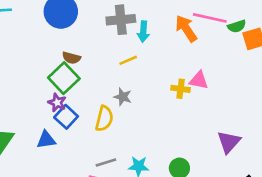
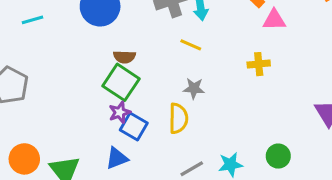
yellow line: (128, 60) -> (191, 45), turned 60
pink triangle: (199, 80) -> (274, 20), moved
purple star: (57, 103) -> (120, 112), turned -30

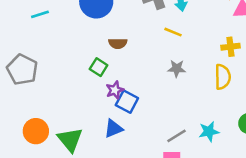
green square: (121, 82) -> (99, 67), moved, size x0.6
yellow semicircle: (178, 118) -> (223, 77), moved

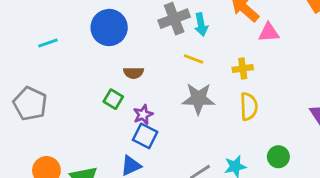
yellow cross: (230, 47) -> (243, 68), moved
gray star: (177, 69) -> (198, 99), size x1.6
purple star: (115, 90) -> (143, 115), moved

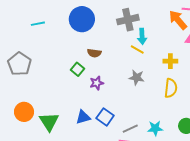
cyan arrow: (201, 24) -> (142, 36), moved
gray star: (198, 99) -> (137, 78), size x0.7
blue square: (145, 136) -> (105, 117), moved

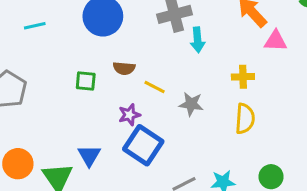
yellow line: (137, 49) -> (155, 87), moved
green square: (77, 69) -> (86, 81), moved, turned -32
blue triangle: (83, 117) -> (89, 156), moved, turned -42
blue square: (105, 117) -> (143, 145), moved, size x1.4

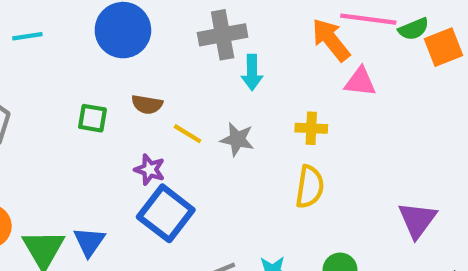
gray star: (191, 104) -> (237, 139), moved
purple star: (129, 115) -> (150, 170), turned 30
blue triangle: (89, 156) -> (89, 242), moved

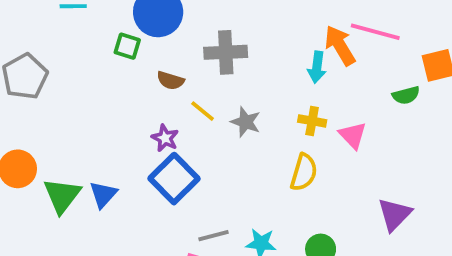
green semicircle: (414, 29) -> (406, 95), moved
gray cross: (223, 35) -> (226, 52), moved
cyan arrow: (252, 72) -> (317, 67), moved
pink triangle: (360, 82) -> (353, 135), moved, turned 32
green square: (92, 118) -> (127, 46), moved

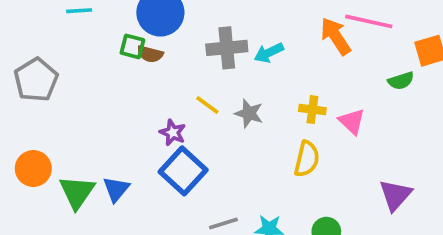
cyan arrow: (317, 67) -> (269, 53), moved, turned 60
brown semicircle: (170, 80) -> (150, 54), moved

